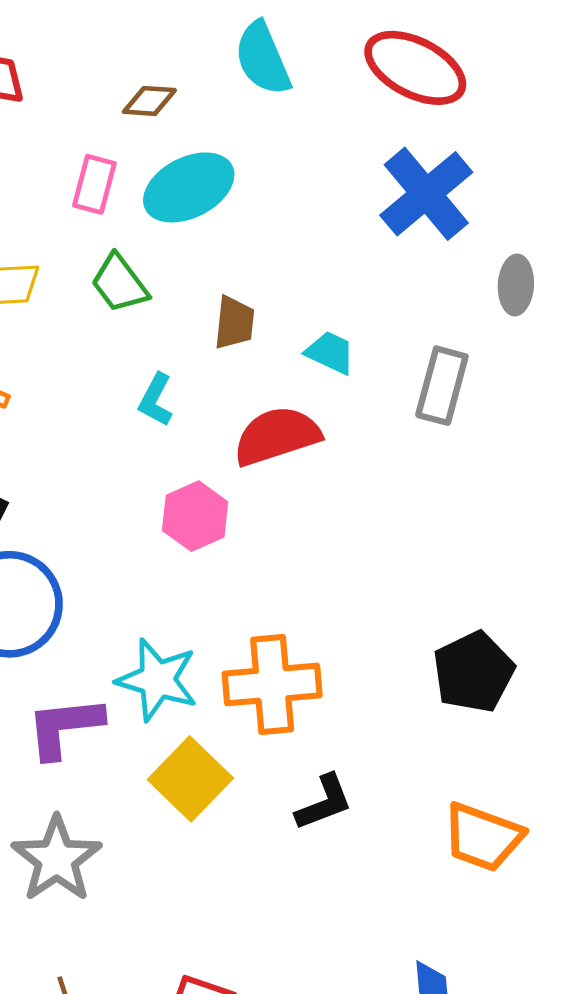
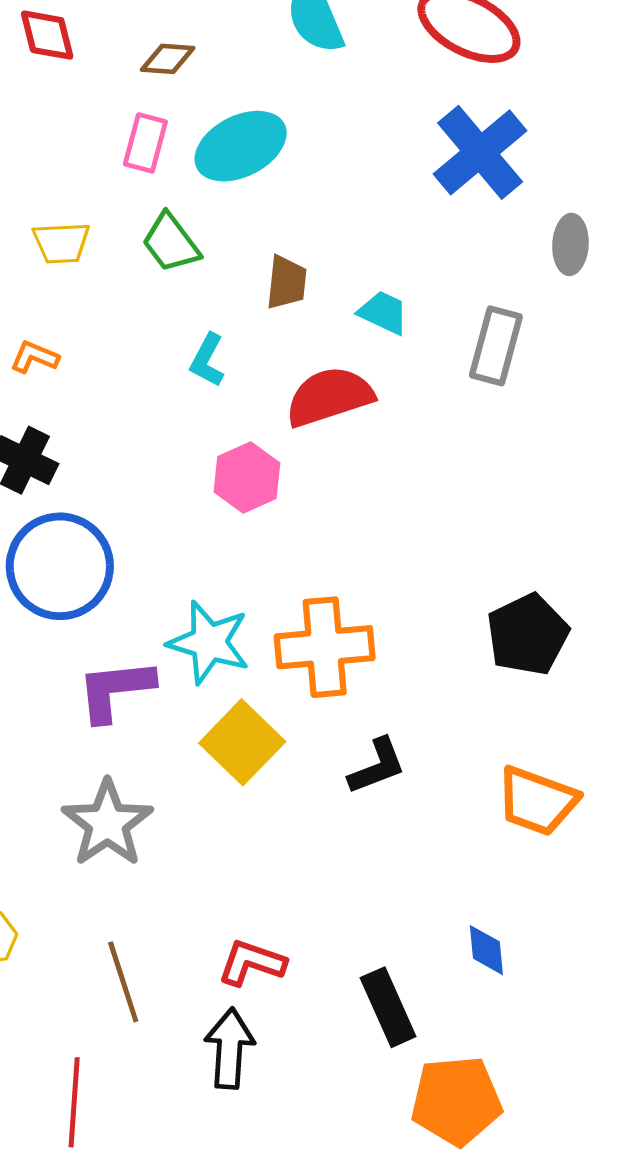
brown diamond: (149, 101) -> (168, 59), moved

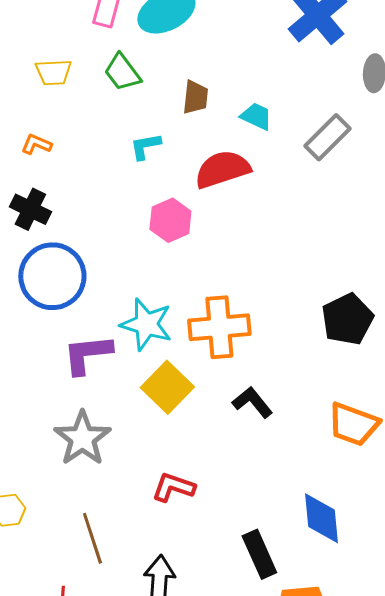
gray rectangle: (496, 346) -> (327, 137), turned 30
cyan L-shape: (207, 360) -> (145, 146), turned 52
black L-shape: (377, 766) -> (252, 402), turned -108
blue diamond: (486, 950) -> (321, 518), size x1.6
red L-shape: (252, 963) -> (173, 487), moved

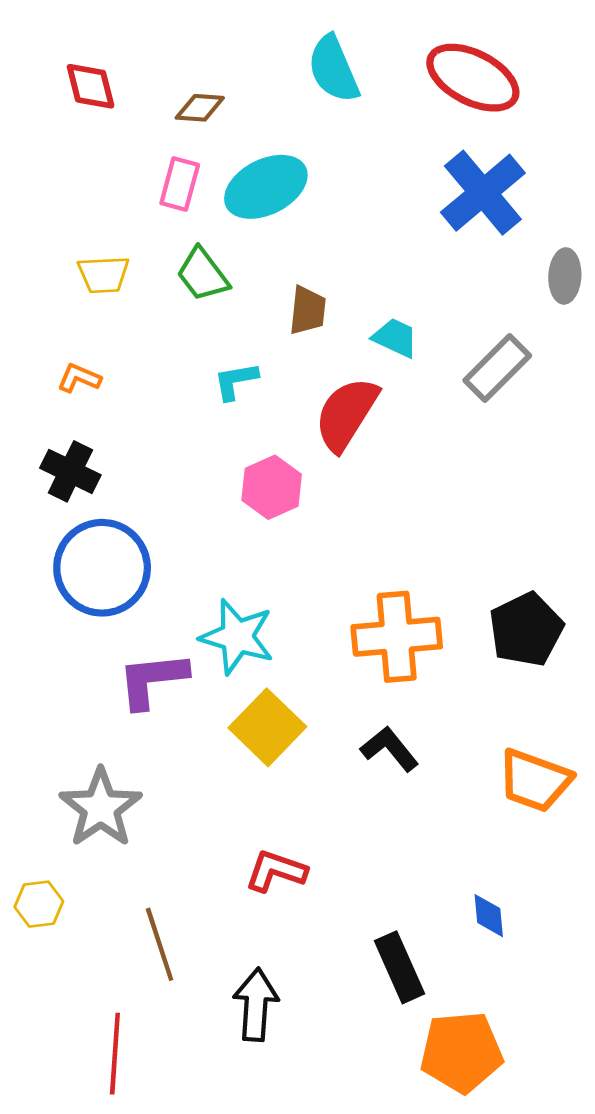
red semicircle: (222, 169) -> (346, 414), turned -40
orange cross: (219, 327) -> (397, 637), moved
gray star: (82, 438) -> (101, 808), moved
blue diamond: (321, 518) -> (489, 916), size x0.6

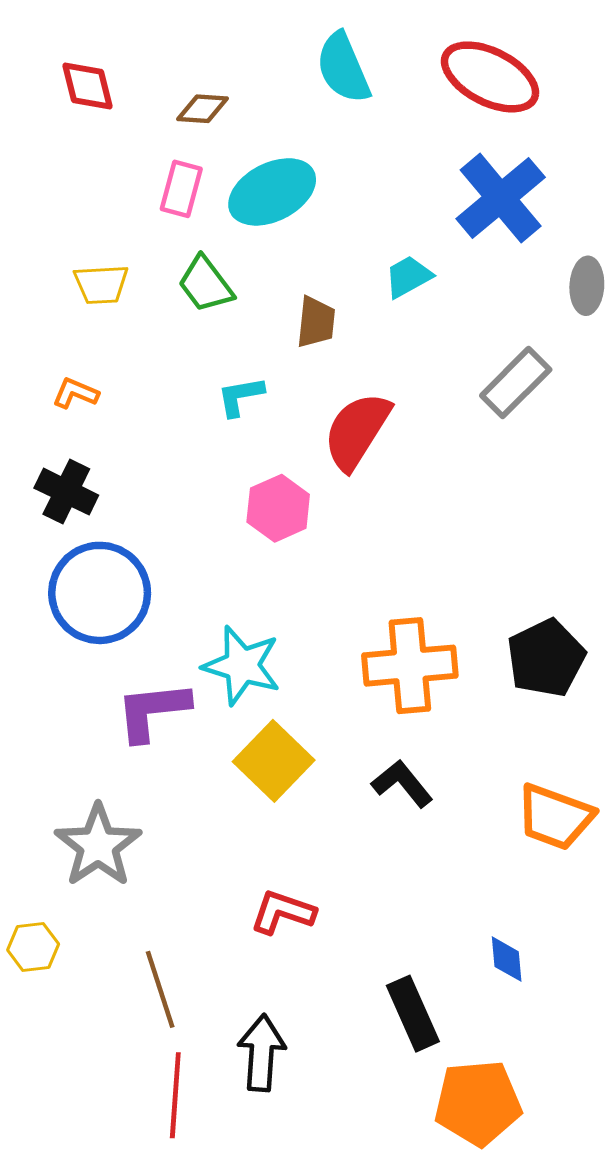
cyan trapezoid: (395, 338) -> (408, 277), moved, turned -54
red line: (115, 1054) -> (175, 1095), moved

